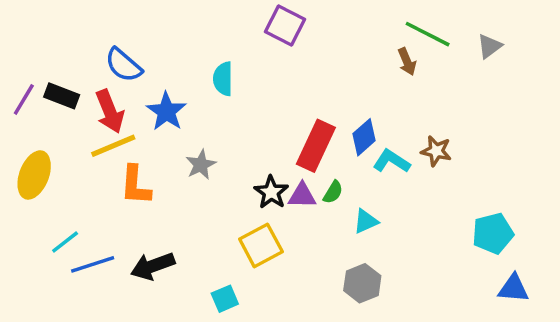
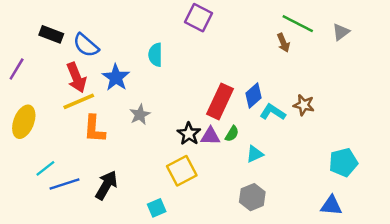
black rectangle: (62, 96) -> (51, 34), moved
black arrow: (153, 266) -> (106, 185), turned 140
blue triangle: (513, 288) -> (331, 205), moved

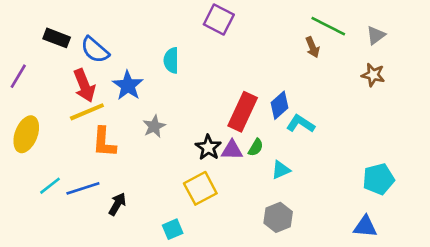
brown star: (304, 105) -> (373, 75), moved
blue line: (64, 184) -> (83, 188), moved
black arrow: (106, 185) -> (117, 204), size x0.7

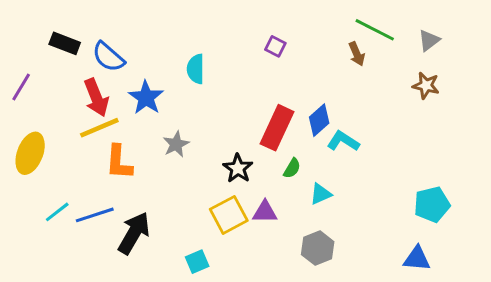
purple square: (219, 19) -> (275, 46), moved, size x0.6
purple triangle: (232, 150) -> (265, 212), moved
black arrow: (117, 204) -> (134, 233), size x1.6

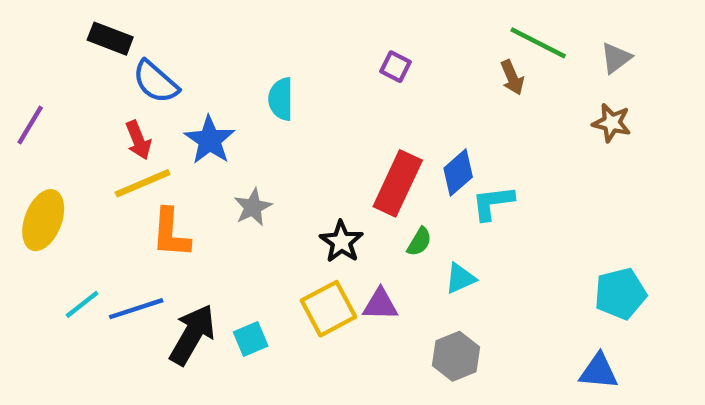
black rectangle: (65, 43) -> (110, 39), moved
red arrow: (96, 98) -> (138, 140), size x0.7
cyan L-shape: (343, 141) -> (493, 203), turned -40
cyan square: (197, 262) -> (251, 339), moved

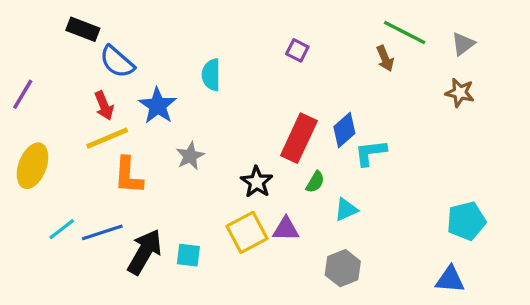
cyan square: (251, 339) -> (188, 255), turned 30

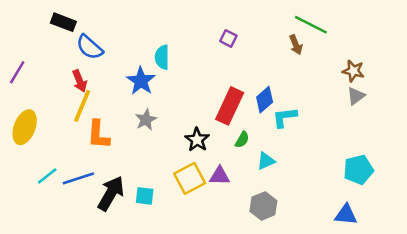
gray triangle: (463, 44) -> (356, 96), moved
blue star: (158, 106) -> (141, 81), moved
yellow line: (107, 138) -> (82, 106), turned -44

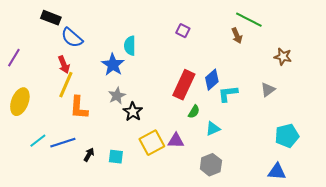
gray triangle: (356, 96) -> (268, 90), moved
black star: (197, 140) -> (133, 112), moved
black arrow: (111, 193) -> (89, 155), size x0.5

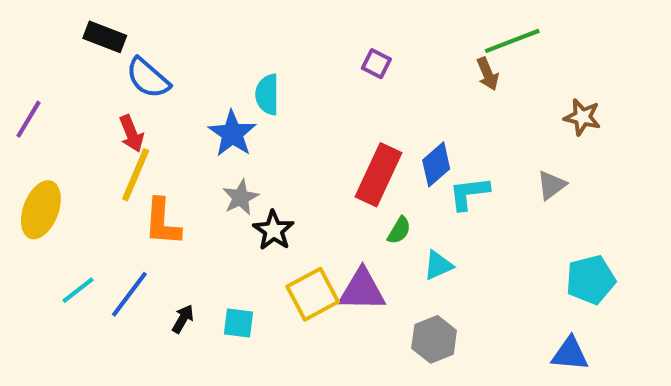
green line: (249, 20) -> (512, 41), turned -48
purple triangle: (176, 141) -> (362, 290), size x1.4
blue line: (63, 143) -> (129, 294), turned -35

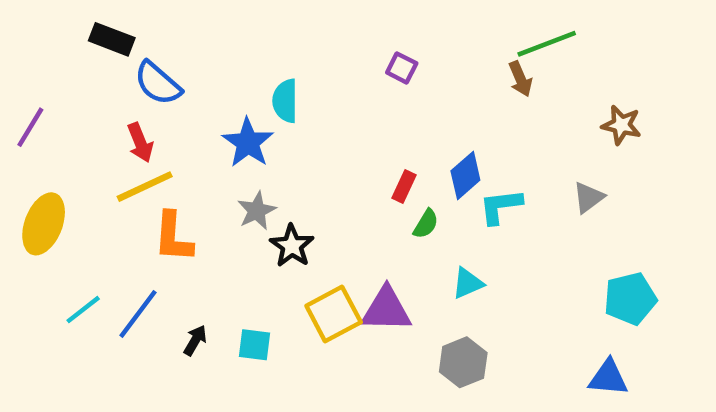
yellow line: (136, 175) -> (145, 187), turned 42
red rectangle: (379, 175) -> (404, 187), size x0.5
green semicircle: (399, 230) -> (426, 224), moved

